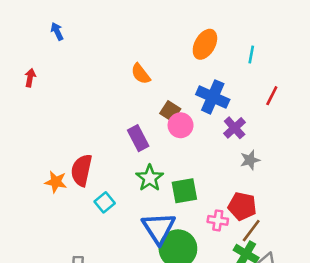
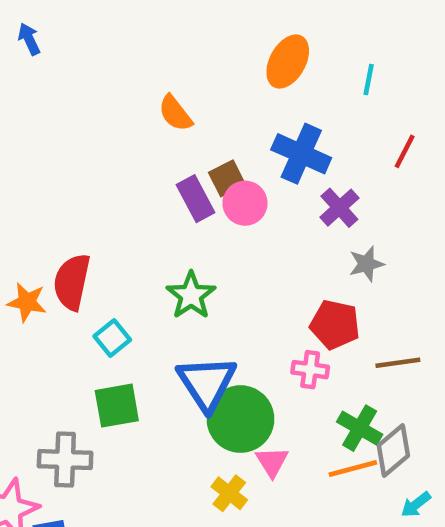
brown square: (170, 111) -> (227, 178), turned 30
purple rectangle: (138, 138) -> (196, 199), moved
green square: (184, 191) -> (117, 406), moved
red pentagon: (242, 206) -> (335, 325), moved
brown line: (251, 231) -> (398, 363), moved, turned 45

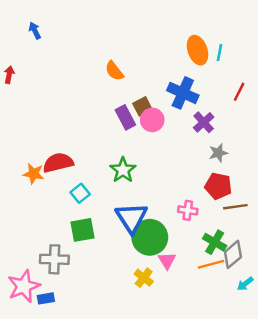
orange ellipse: (288, 61) -> (197, 50), moved, turned -48
red semicircle: (72, 282) -> (58, 163), turned 64
red pentagon: (335, 325) -> (218, 186), moved

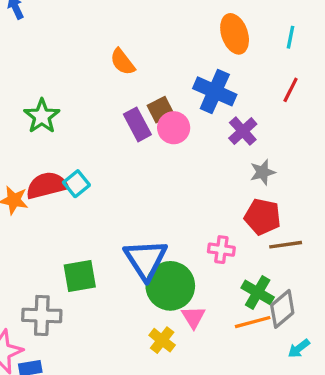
cyan line: (220, 53) -> (291, 37), moved
green star: (123, 170) -> (42, 116), moved
cyan square: (80, 193) -> (76, 184), moved

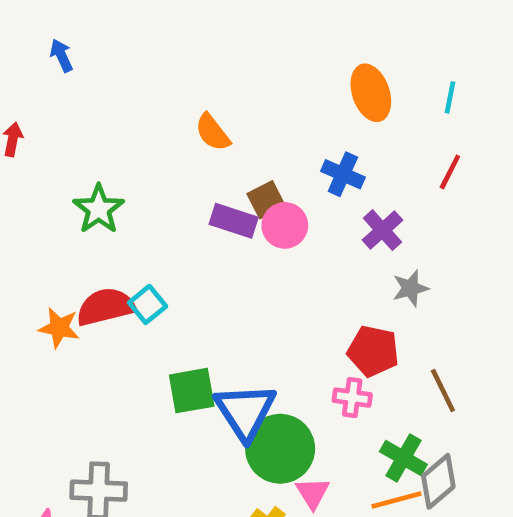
blue cross: (215, 91) -> (343, 174), size x0.7
purple rectangle: (137, 124) -> (234, 221), turned -44
red pentagon: (263, 217) -> (373, 351), moved
brown line: (286, 245) -> (443, 391), turned 72
green square: (80, 276) -> (192, 391), moved

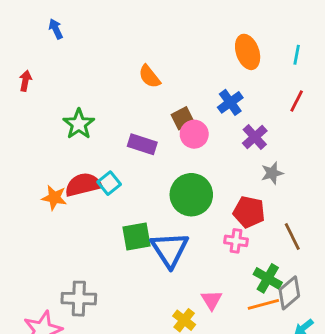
blue cross: (343, 174) -> (230, 102), turned 30
purple rectangle: (234, 221) -> (142, 144), moved
green circle: (280, 449) -> (191, 195), moved

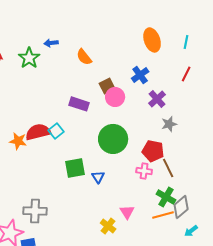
blue arrow: (56, 29) -> (51, 43), moved, turned -72
green star: (79, 124) -> (29, 58), moved
brown line: (292, 237) -> (168, 168), moved
blue triangle: (170, 250) -> (98, 177), size x0.5

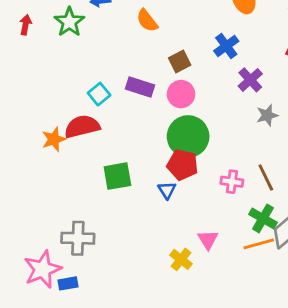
pink circle: (115, 97) -> (181, 94), moved
cyan square: (56, 131) -> (99, 94), moved
orange star: (18, 141) -> (54, 139), turned -30
red pentagon: (153, 151) -> (182, 165), moved
green square: (75, 168) -> (117, 176), moved

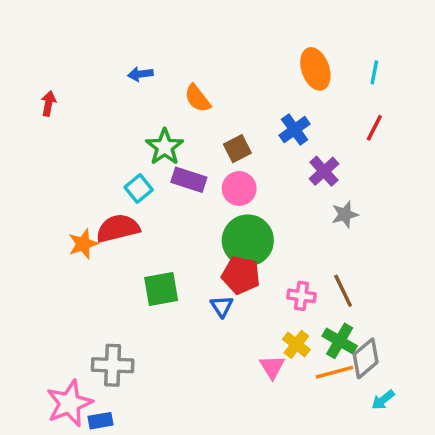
green star: (69, 22) -> (165, 147), moved
yellow cross: (181, 259) -> (296, 344), moved

